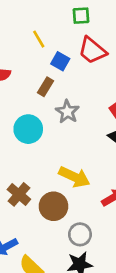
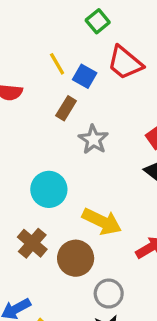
green square: (81, 16) -> (98, 21), moved, turned -36
yellow line: (39, 39) -> (57, 64), moved
cyan circle: (28, 129) -> (49, 189), moved

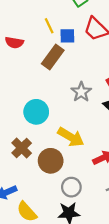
blue square: (85, 76) -> (67, 36), turned -35
brown rectangle: (66, 108) -> (53, 57), size x1.5
gray star: (93, 139) -> (81, 92), moved

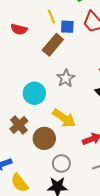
gray star: (81, 92) -> (66, 78), moved

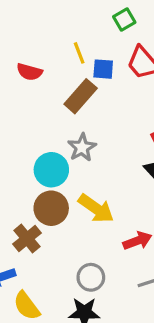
gray star: (66, 78) -> (82, 147), moved
brown cross: (19, 125) -> (27, 239), moved
brown circle: (44, 138) -> (51, 208), moved

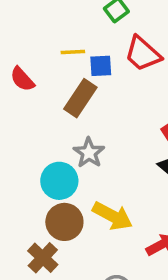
yellow line: (79, 53) -> (73, 52), turned -65
red semicircle: (29, 72) -> (22, 79), turned 40

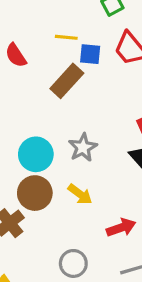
gray star: (89, 153) -> (83, 147), moved
yellow arrow: (112, 216) -> (80, 194), size x0.7

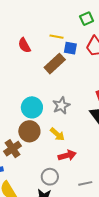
red arrow: (121, 228) -> (67, 155), moved

